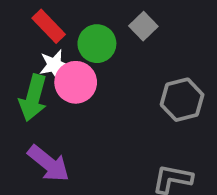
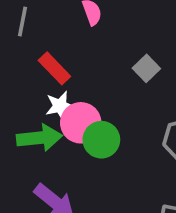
green circle: (97, 44) -> (101, 140), moved
green arrow: (33, 98) -> (39, 138), turned -111

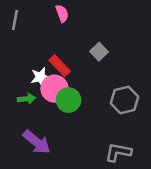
red rectangle: (54, 68) -> (60, 66), moved
green arrow: (39, 138) -> (26, 99), size x0.6

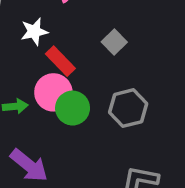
white star: (40, 77) -> (34, 32), moved
gray hexagon: (124, 100) -> (128, 108), moved

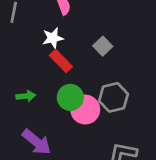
white star: (34, 32) -> (53, 38), moved
pink circle: (53, 92) -> (85, 110), moved

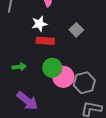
red rectangle: (61, 61) -> (45, 41), turned -42
gray hexagon: (114, 97) -> (84, 83), moved

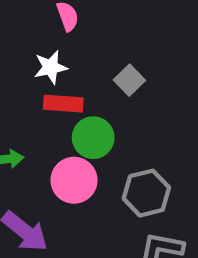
green circle: (52, 68) -> (93, 138), moved
pink circle: (63, 77) -> (74, 180), moved

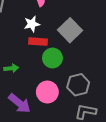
gray square: (129, 80) -> (70, 30), size x1.6
pink circle: (74, 180) -> (47, 92), moved

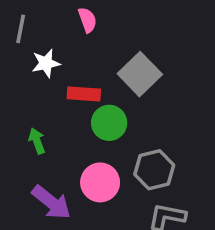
white star: (32, 24) -> (46, 63), moved
green arrow: (11, 68) -> (37, 141), turned -104

